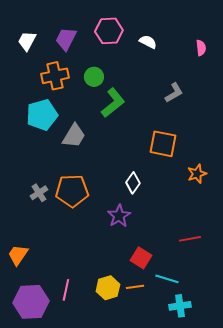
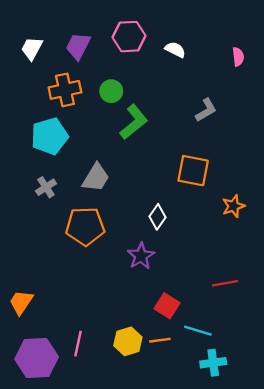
gray trapezoid: (74, 136) -> (96, 178), moved
gray cross: (39, 193) -> (46, 187), moved

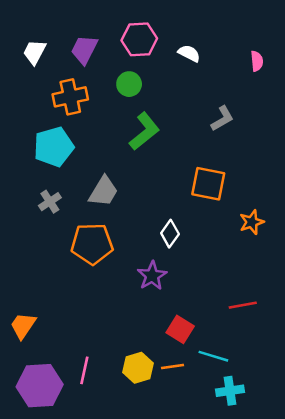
green circle: (111, 91) -> (129, 84), moved

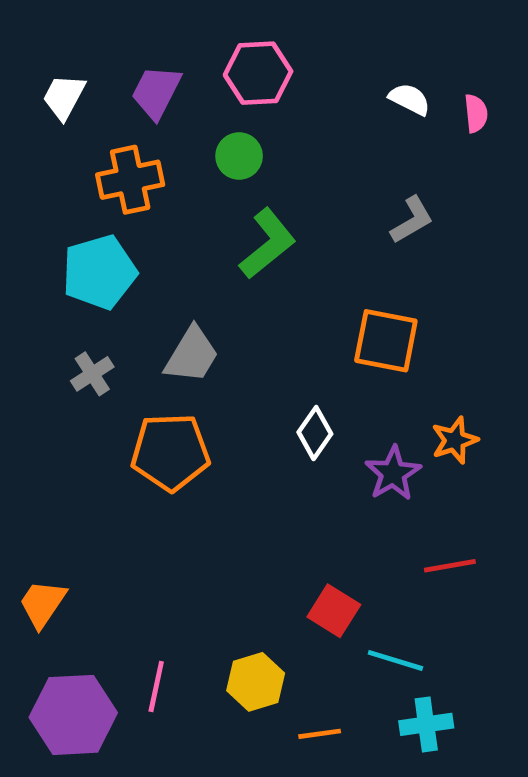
white semicircle: (189, 53) -> (410, 99), moved
orange star: (252, 222) -> (455, 440), moved
purple star: (152, 276) -> (393, 473), moved
orange line: (173, 366) -> (320, 734), moved

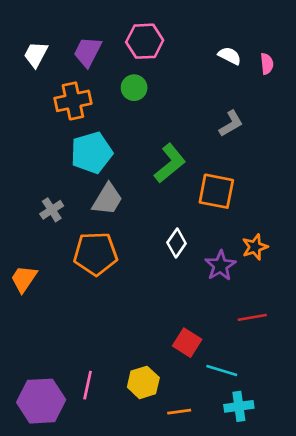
green L-shape: (268, 244) -> (170, 163), moved
cyan pentagon: (99, 272) -> (92, 153), moved
orange trapezoid: (43, 604) -> (24, 279), moved

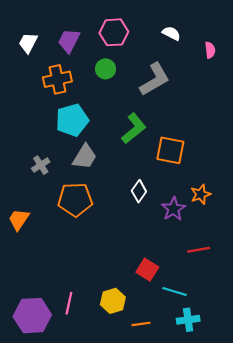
white semicircle: (230, 56) -> (171, 33), moved
gray L-shape: (231, 123) -> (155, 79), moved, size x1.6

